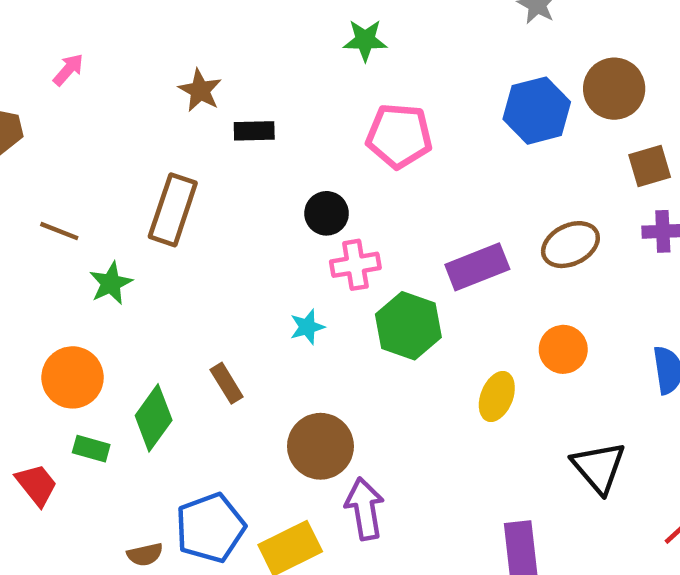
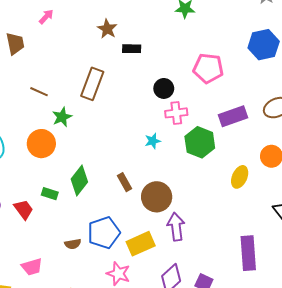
pink pentagon: (399, 136) -> (208, 68), moved
orange circle: (73, 377) -> (41, 144), moved
brown rectangle: (227, 383) -> (124, 182), moved

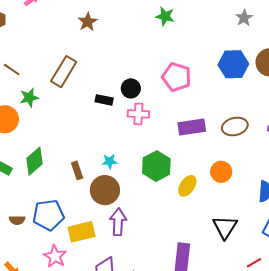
black rectangle: (132, 49) -> (104, 100), moved
cyan star: (153, 141) -> (110, 161), moved
green hexagon: (200, 142) -> (156, 166), moved

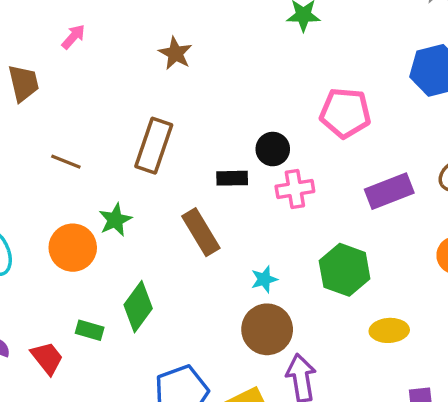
green star: (29, 98) -> (115, 220), moved
brown rectangle: (77, 170) -> (201, 232), moved, size x1.5
yellow ellipse: (187, 186) -> (389, 330), moved, turned 65

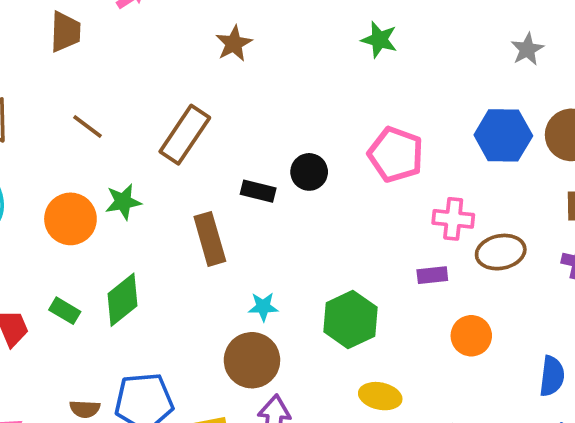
pink cross: (295, 189) -> (453, 219), moved
purple rectangle: (389, 191) -> (432, 275), moved, size x0.6

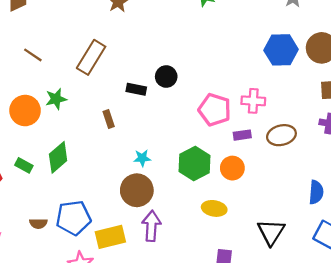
pink pentagon: (396, 154) -> (215, 110), moved
brown rectangle: (210, 239) -> (109, 119), size x0.6
brown ellipse: (501, 252) -> (281, 135), moved
orange circle: (471, 336) -> (232, 168), moved

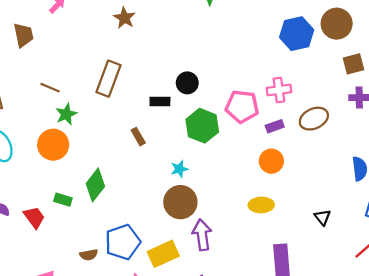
green star: (56, 99) -> (66, 114), moved
green hexagon: (195, 163) -> (202, 126), moved
black triangle: (271, 232) -> (323, 217), size x0.6

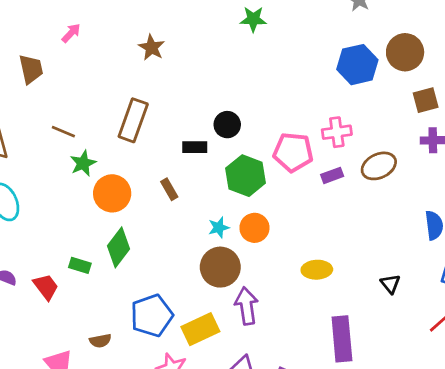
orange circle: (53, 145) -> (112, 193), moved
orange circle: (271, 161) -> (254, 228), moved
brown semicircle: (89, 255) -> (100, 341), moved

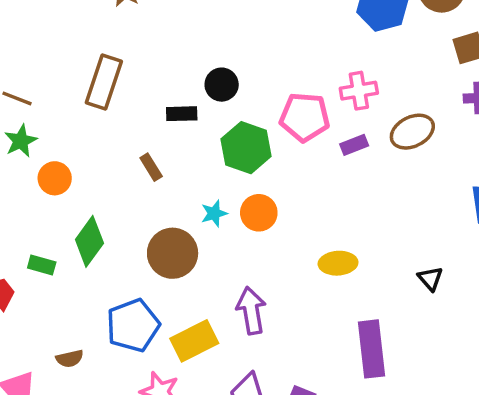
green star: (83, 163) -> (21, 141), moved
orange circle: (112, 193) -> (55, 178), moved, size x0.7
brown circle: (220, 267) -> (173, 253), moved

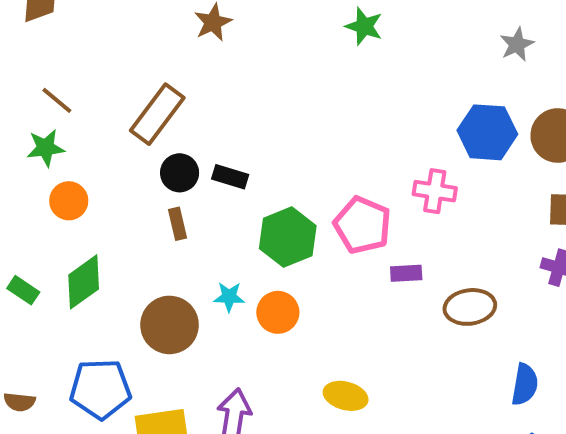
black circle: (222, 85) -> (180, 173), moved
pink cross: (359, 91) -> (435, 191), moved
brown ellipse: (412, 132) -> (470, 307), moved

